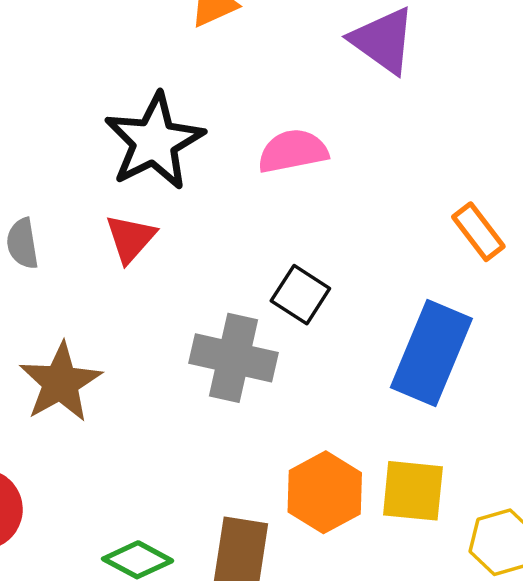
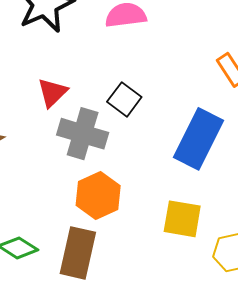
red triangle: (130, 238) -> (52, 93), moved
orange hexagon: (325, 492) -> (98, 196), moved

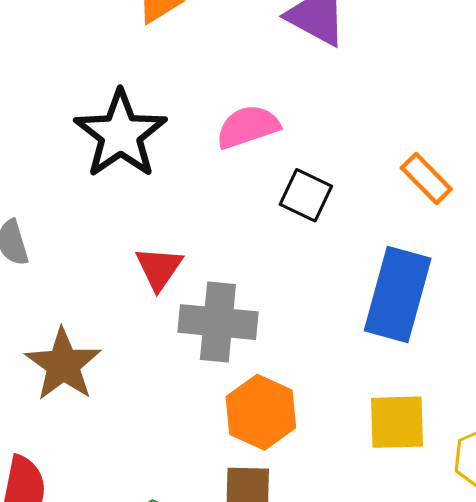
black square: (124, 99) -> (306, 195), moved

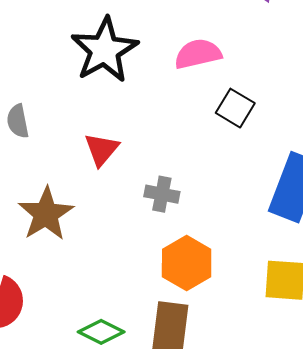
red triangle: (159, 268) -> (102, 149), moved
gray cross: (218, 322) -> (162, 194), size x0.6

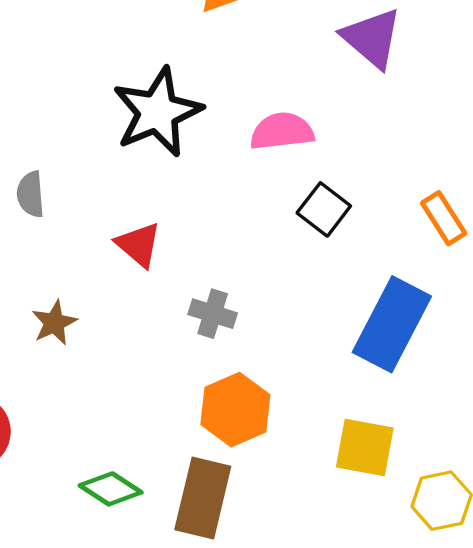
red triangle: (102, 149) -> (138, 245), turned -36
brown star: (46, 214) -> (54, 323), size x0.6

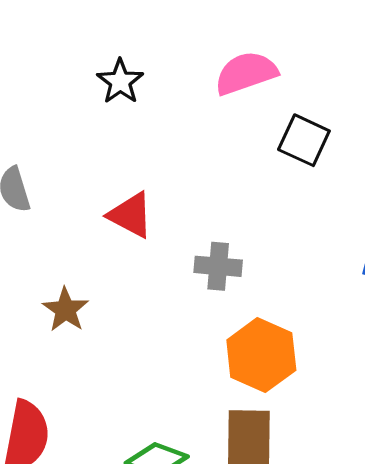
black star: (157, 112) -> (120, 81), size x0.5

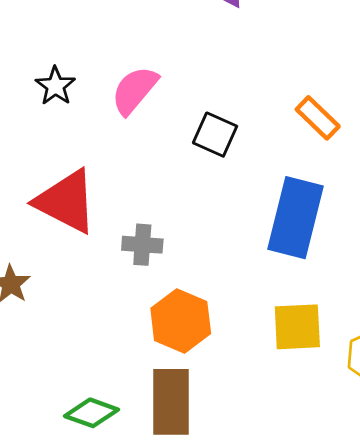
pink semicircle: (246, 73) -> (135, 90), moved, turned -30
red triangle: (131, 215) -> (66, 201), size x1.6

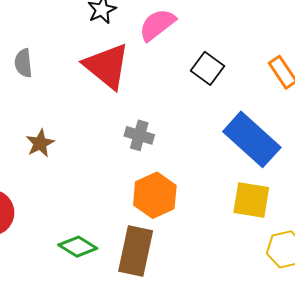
red triangle: (66, 201) -> (107, 66), moved
blue rectangle: (295, 218) -> (252, 139), turned -74
yellow square: (297, 327) -> (251, 200), moved

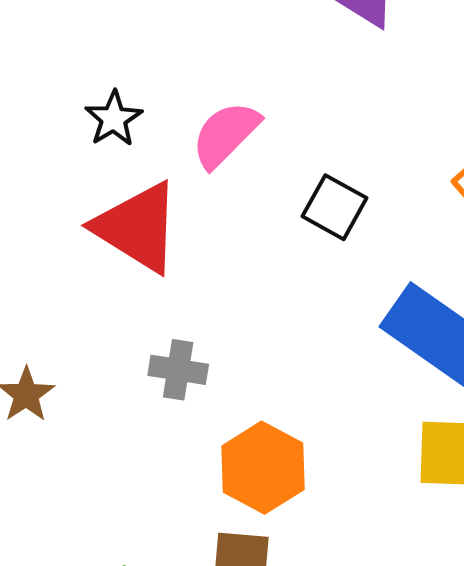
gray cross: (139, 135) -> (178, 370), moved

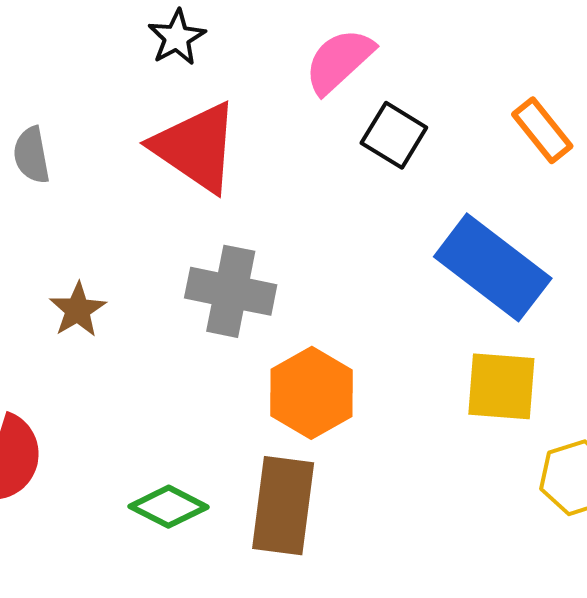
pink semicircle: (226, 134) -> (339, 61), moved
gray cross: (178, 370) -> (231, 291), size x1.5

